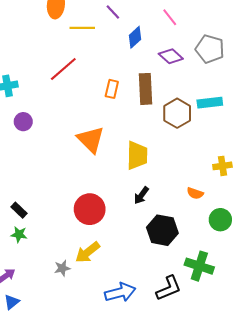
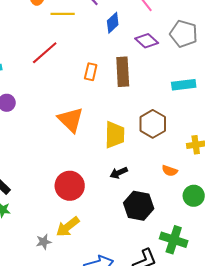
brown hexagon: (177, 113) -> (153, 124), moved
black arrow: (141, 195) -> (119, 173), turned 30

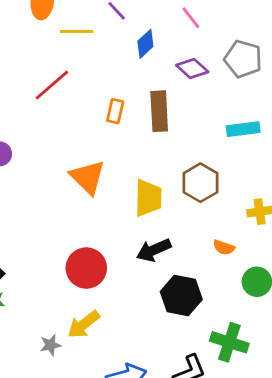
black arrow: (119, 173) -> (154, 250), size x1.4

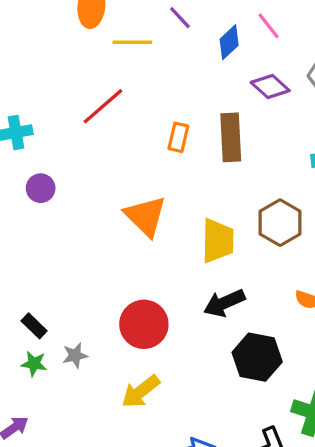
blue diamond: (145, 44) -> (229, 42), moved
gray star: (51, 345) -> (75, 355), moved

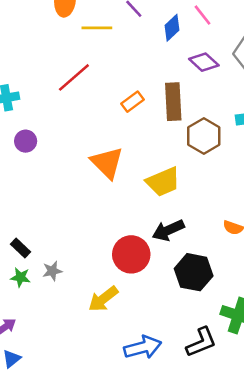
orange rectangle: (178, 137) -> (133, 102), turned 40
brown hexagon: (280, 223) -> (204, 136), moved
yellow trapezoid: (218, 241) -> (163, 182), turned 66
red circle: (144, 324) -> (131, 254), moved

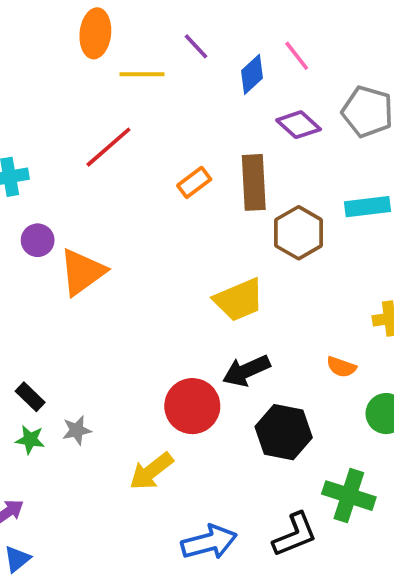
orange triangle: (107, 163) -> (82, 272), moved, turned 39

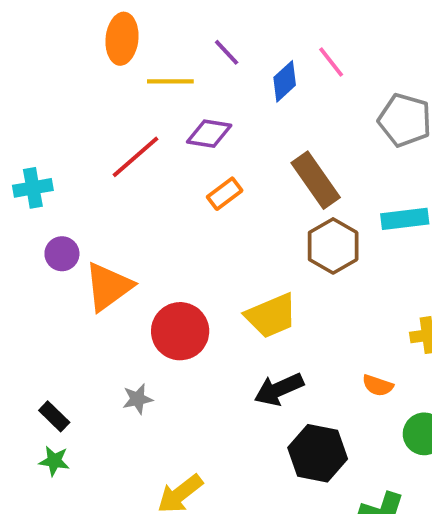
purple diamond: (299, 125) -> (209, 134), moved, turned -33
brown rectangle: (254, 182) -> (316, 180), moved, turned -32
red circle: (192, 406) -> (180, 331), moved
gray star: (77, 430) -> (137, 399), moved

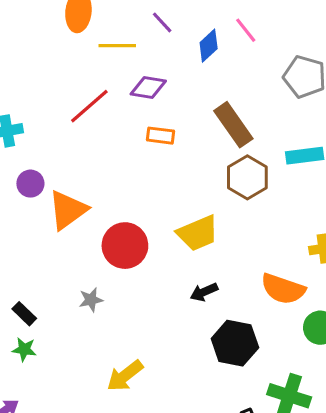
orange rectangle: (225, 194) -> (161, 136), turned 44
orange semicircle: (378, 385) -> (283, 289), size x1.8
black arrow: (279, 389) -> (204, 292), size x0.7

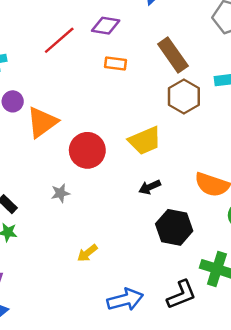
yellow arrow: (125, 376) -> (87, 253), size x0.7

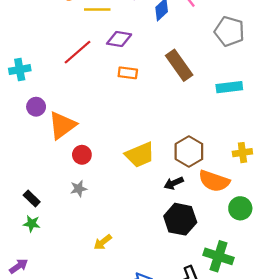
brown hexagon: (184, 97) -> (189, 152), moved
yellow trapezoid: (145, 141) -> (140, 155), moved
red circle: (87, 150) -> (82, 155), moved, size x0.6
black arrow: (150, 187) -> (174, 183), moved

